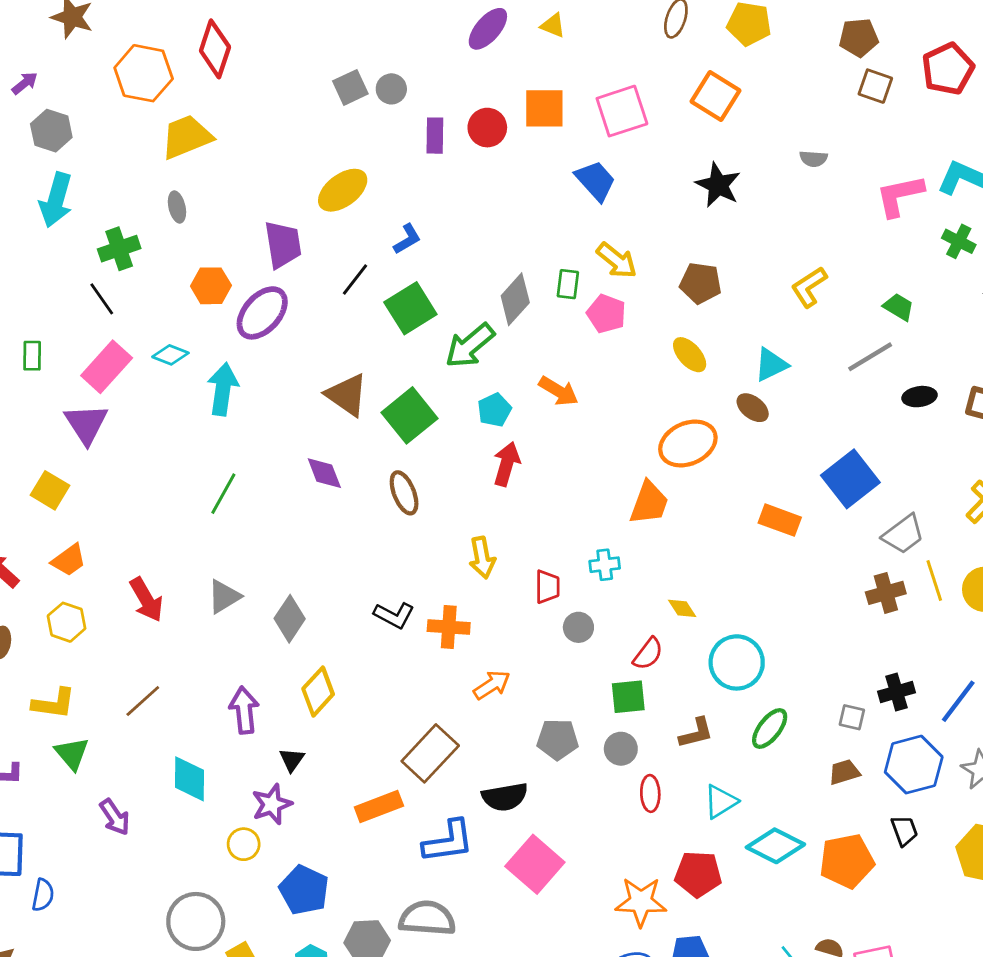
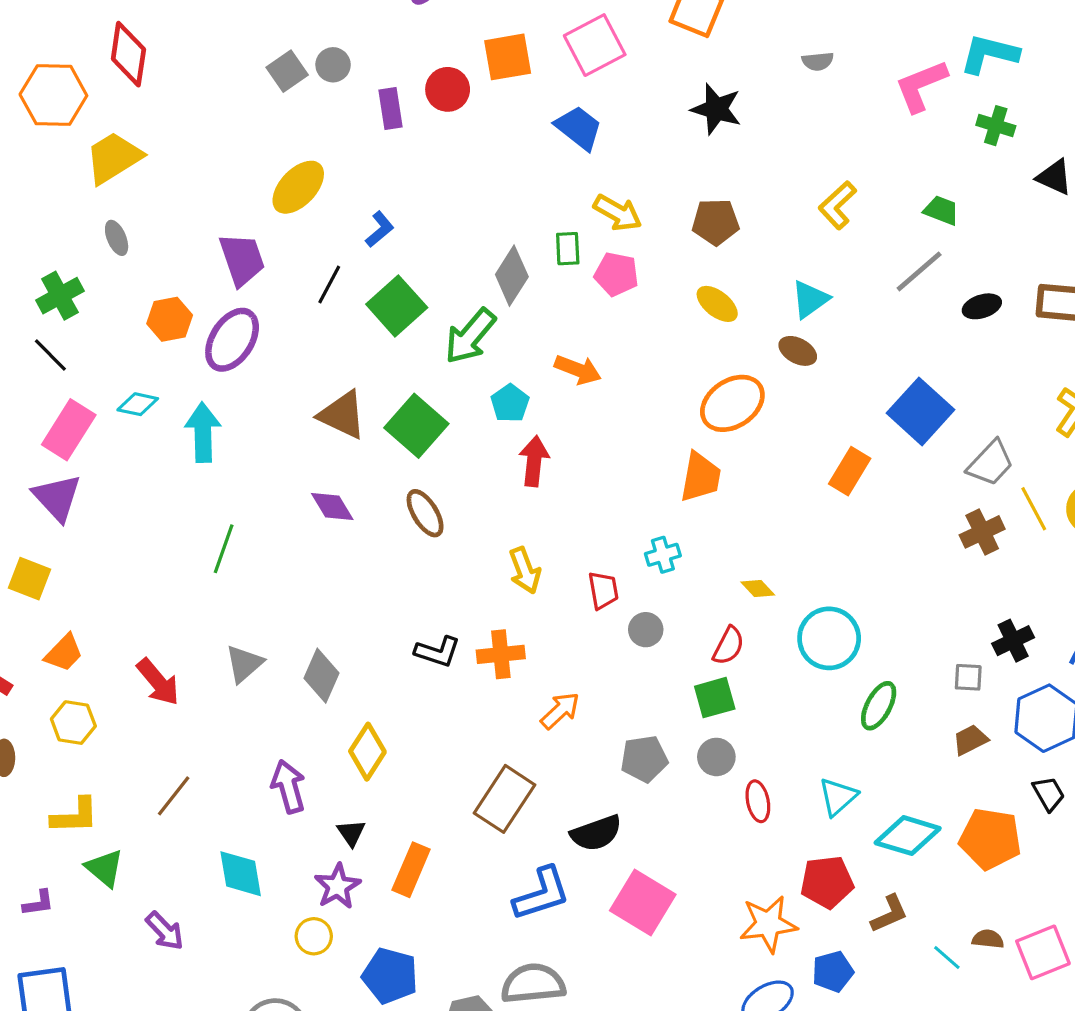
orange rectangle: (780, 520) -> (850, 471), turned -69
brown L-shape: (696, 733) -> (889, 914), moved
orange rectangle: (379, 807) -> (411, 870), moved, turned -36
orange pentagon: (847, 861) -> (990, 839), turned 30

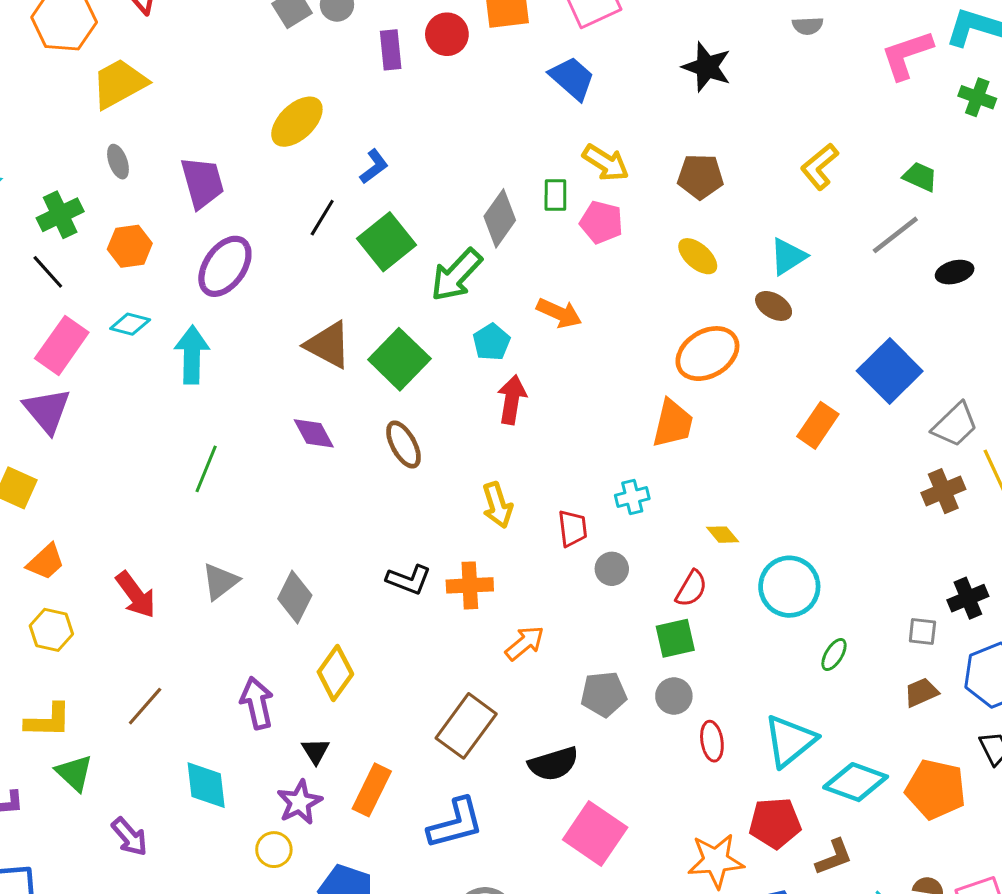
purple trapezoid: (242, 259) -> (202, 183), moved
orange hexagon: (170, 319) -> (130, 246), moved
green ellipse: (879, 706) -> (834, 655), size x0.7
cyan triangle: (838, 797) -> (790, 741), size x1.4
blue L-shape: (542, 894) -> (456, 823), moved

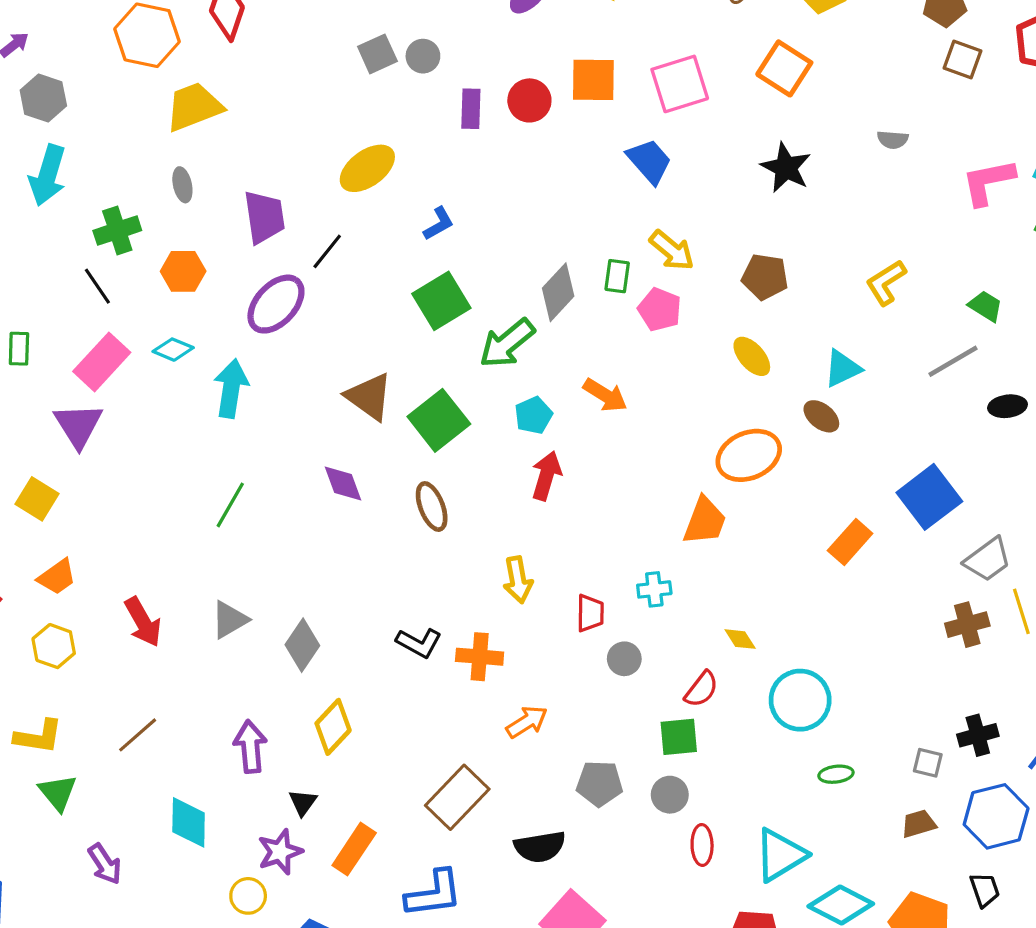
black line: (322, 218) -> (327, 251), moved
green ellipse: (834, 655) -> (836, 774), turned 44

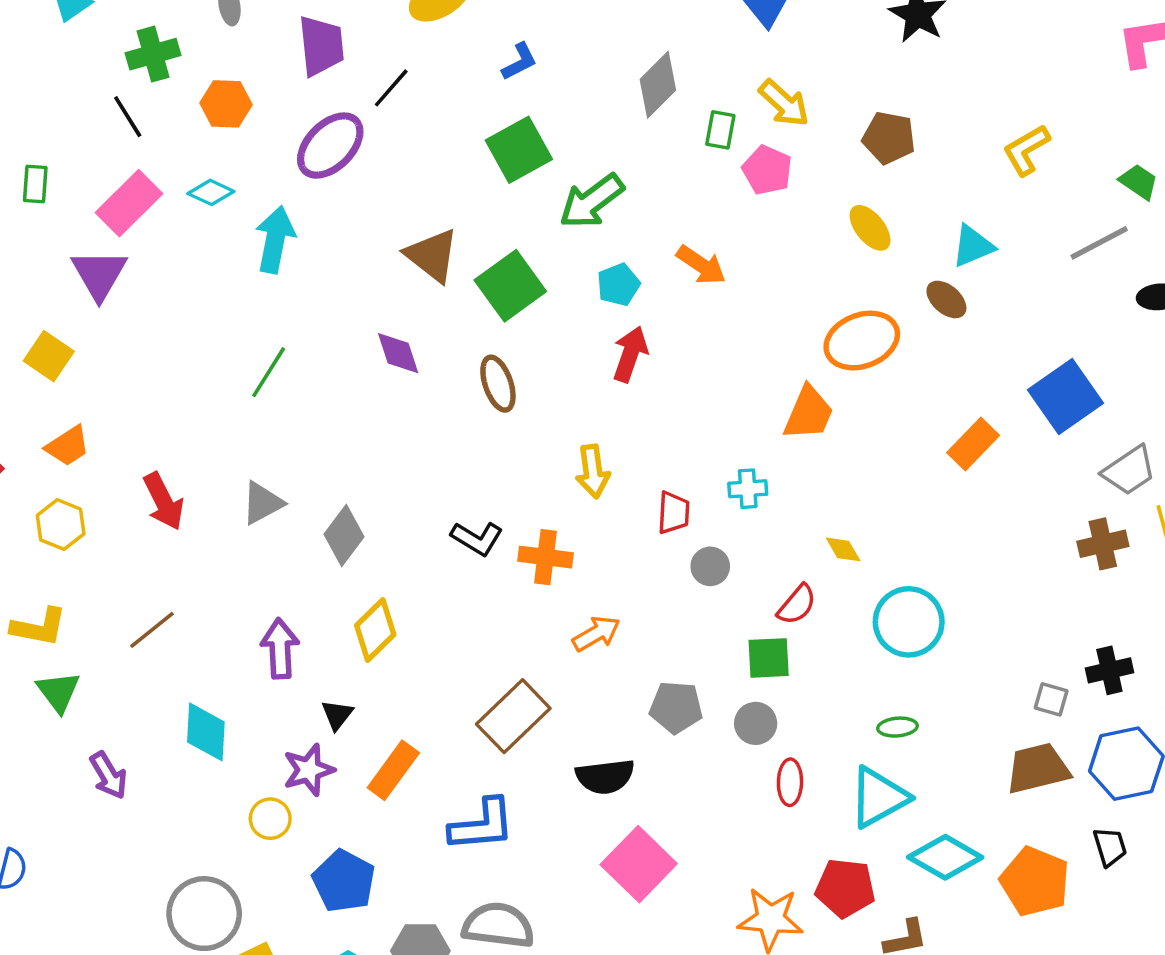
gray diamond: (558, 292) -> (658, 85), moved
green ellipse: (836, 774) -> (897, 727), moved
brown trapezoid: (919, 824) -> (1038, 768), size x1.6

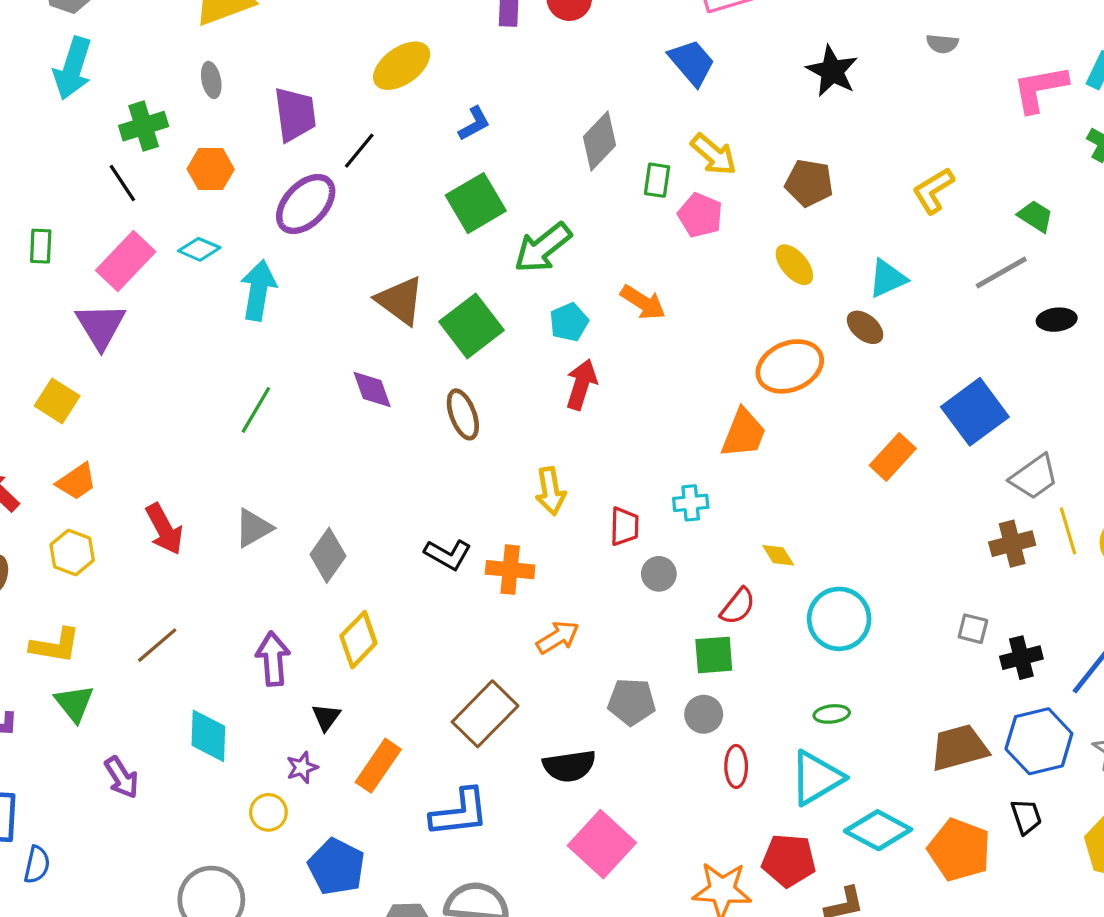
gray square: (1051, 699) -> (973, 629), moved
purple star: (309, 770) -> (302, 767), size x0.7

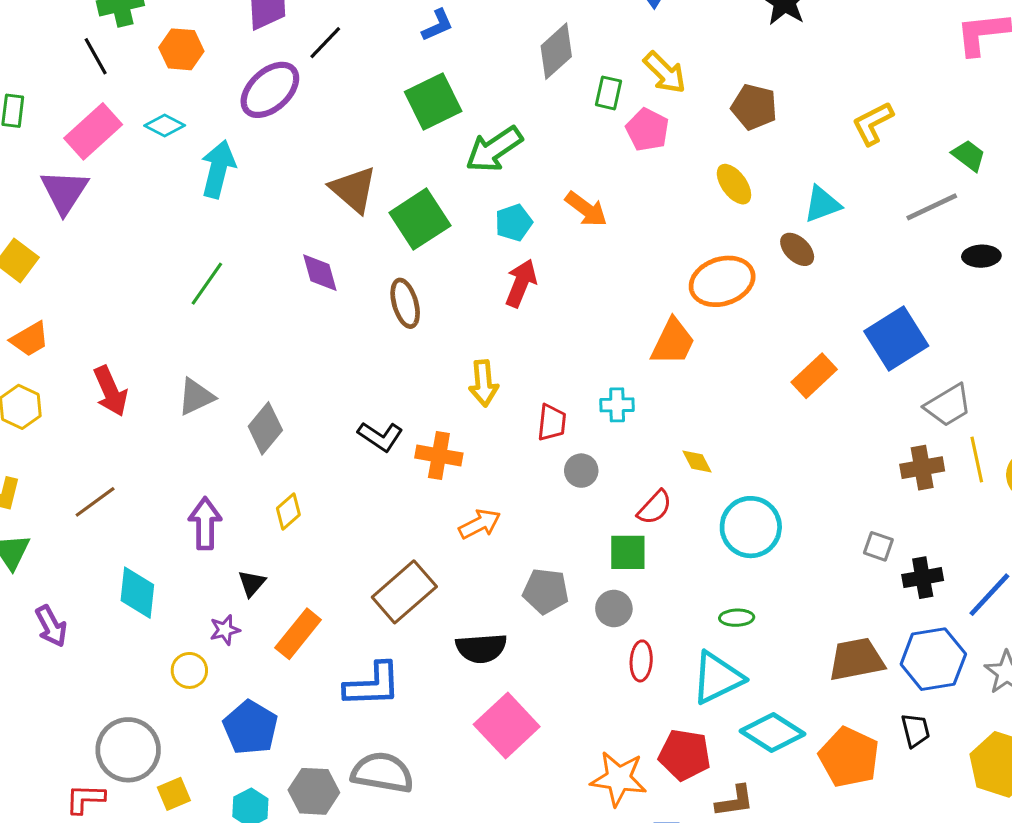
yellow diamond: (358, 640) -> (288, 512), size x0.7

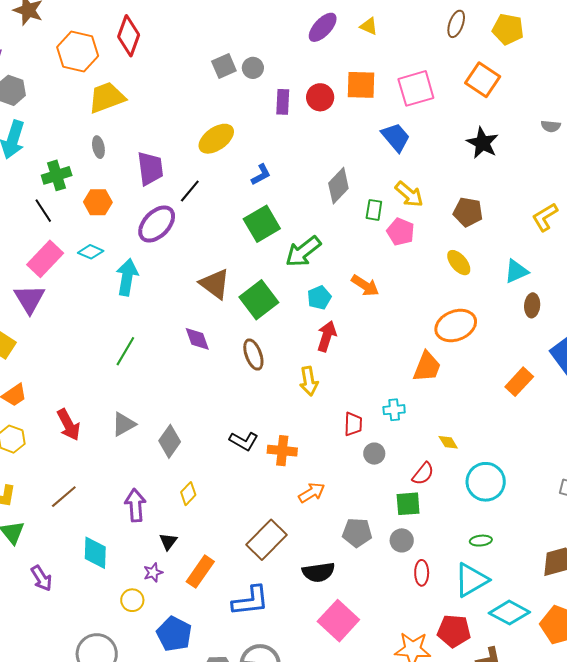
brown ellipse: (797, 249) -> (532, 305), moved, turned 55
yellow arrow: (483, 383) -> (309, 381), moved

